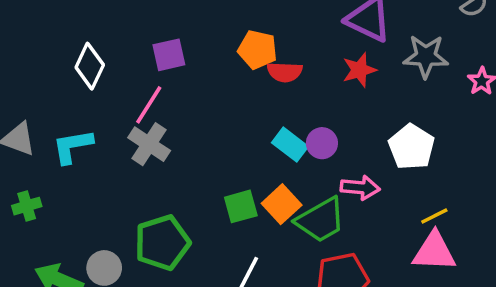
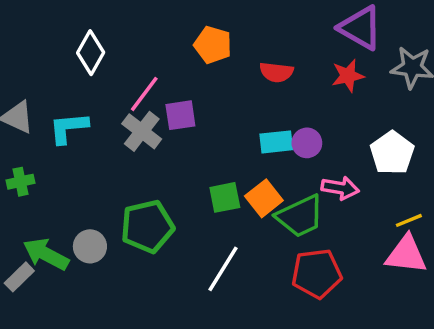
orange pentagon: (257, 50) -> (213, 45), moved
purple square: (169, 55) -> (180, 115), moved
cyan rectangle: (290, 145) -> (276, 142), turned -48

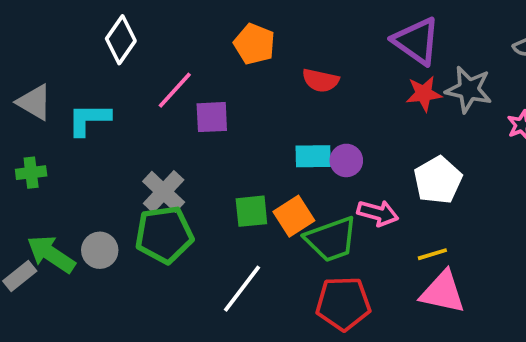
red star: (348, 76) -> (424, 94), moved
gray cross: (142, 131) -> (164, 192), moved
yellow line: (409, 220) -> (432, 254), moved

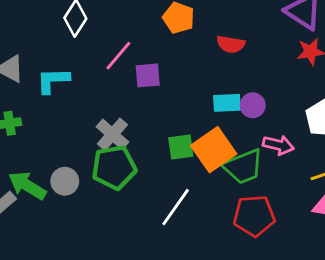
orange square: (294, 216) -> (214, 150), size x1.4

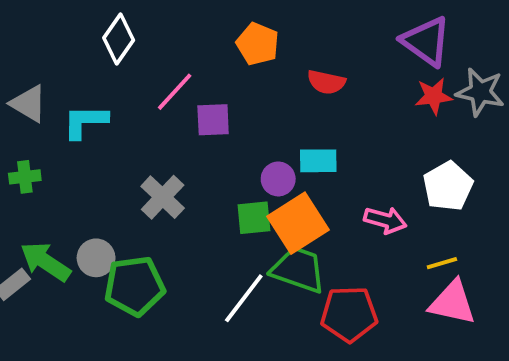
purple circle: (253, 105) -> (278, 179), moved
green pentagon: (114, 167) -> (134, 286), moved
green trapezoid: (243, 167) -> (298, 270), moved, turned -141

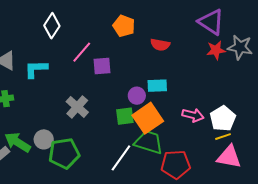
white pentagon: (448, 186) -> (223, 119), moved

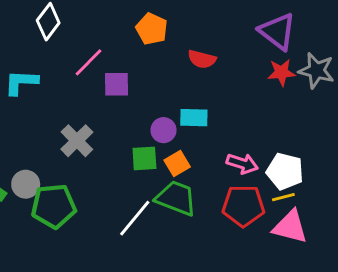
orange square: (148, 118) -> (177, 164), size x0.6
white pentagon: (223, 119) -> (285, 171), turned -30
red pentagon: (176, 164) -> (243, 206), moved

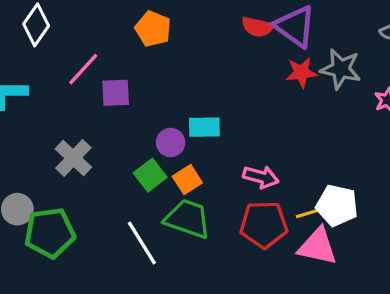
red semicircle: (202, 59) -> (257, 27), moved
green square: (144, 158) -> (150, 175), turned -32
white pentagon: (285, 171) -> (337, 205), moved
white line: (135, 218) -> (142, 243), turned -69

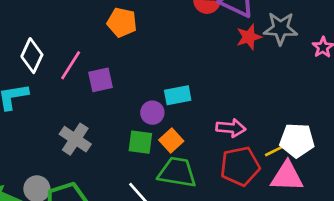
white diamond: (36, 25) -> (32, 56), moved
green square: (150, 175) -> (140, 142), turned -35

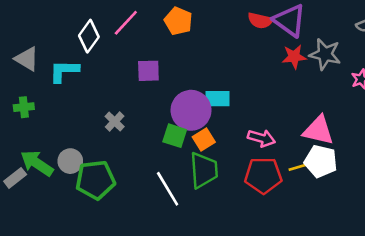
pink line: (71, 65) -> (126, 23), moved
purple circle: (152, 113) -> (191, 110), size x1.8
gray cross: (75, 139) -> (115, 121), size x0.7
green trapezoid: (177, 172) -> (204, 170), turned 66
pink triangle: (287, 176) -> (318, 130), moved

